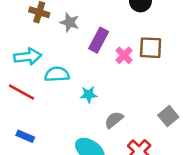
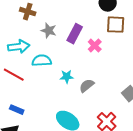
gray star: (70, 22) -> (49, 31), moved
brown square: (151, 48) -> (116, 25), moved
gray semicircle: (114, 120) -> (87, 86), moved

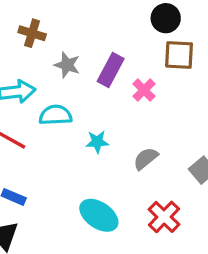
gray semicircle: (87, 86) -> (146, 158), moved

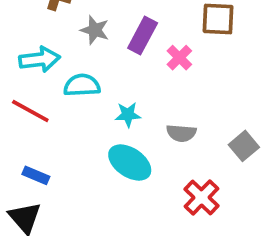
gray semicircle: (146, 158) -> (181, 133), turned -136
cyan ellipse: (99, 215) -> (130, 163), moved

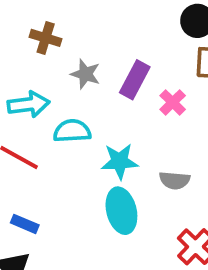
cyan star: (128, 115) -> (120, 161), size x1.4
cyan ellipse: (130, 163) -> (121, 211), turned 42

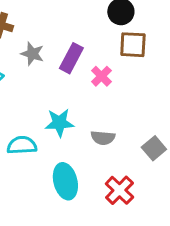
cyan semicircle: (72, 131) -> (22, 145), moved
cyan ellipse: (121, 211) -> (65, 181), moved

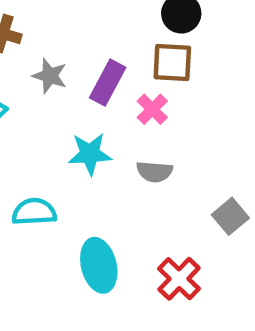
brown square: (133, 45) -> (172, 62), moved
cyan star: (59, 123) -> (90, 154), moved
gray semicircle: (103, 138) -> (154, 172), moved

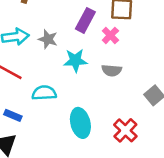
gray star: (50, 76) -> (48, 39), moved

